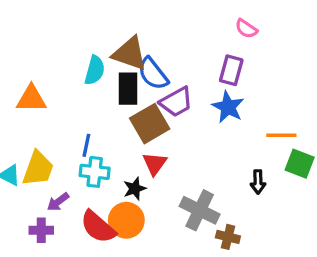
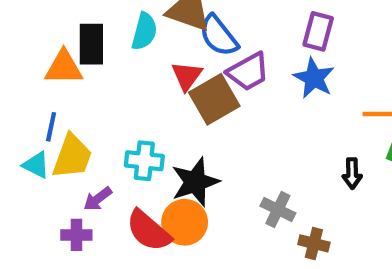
black rectangle: (128, 89) -> (91, 44), moved
blue line: (86, 145) -> (51, 127), moved
red triangle: (155, 164) -> (187, 76), moved
black star: (135, 189) -> (195, 182), size x1.6
gray cross: (200, 210) -> (278, 210), size x0.7

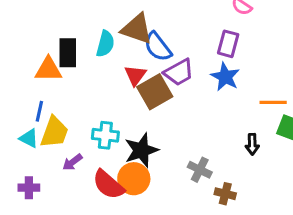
purple cross: (76, 235) -> (29, 188), moved

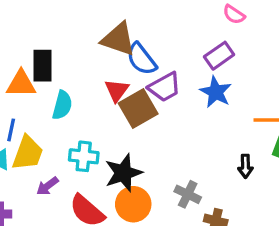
cyan semicircle: (105, 44) -> (62, 105), moved
purple rectangle: (228, 44) -> (219, 56), turned 40
orange circle: (134, 179) -> (133, 204), moved

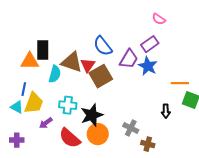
brown triangle: (118, 39) -> (72, 62), moved
purple trapezoid: (165, 87) -> (129, 59), moved, turned -30

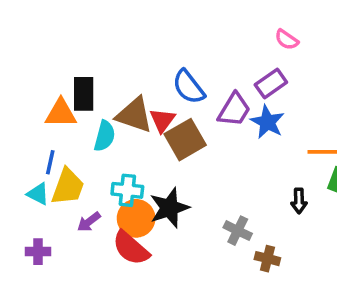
orange circle: (98, 134) -> (136, 218), moved

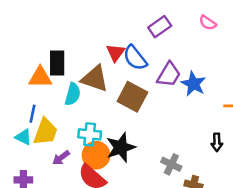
purple rectangle: (271, 83) -> (160, 27), moved
red triangle: (162, 120) -> (116, 53), moved
brown square: (185, 140) -> (132, 97), turned -32

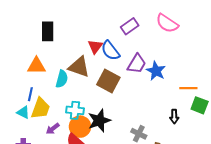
pink semicircle: (208, 23) -> (167, 23), size x1.6
black rectangle: (57, 63) -> (48, 31), moved

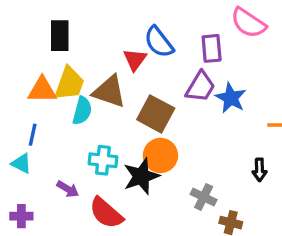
purple rectangle: (130, 26) -> (212, 48), moved, turned -60
blue semicircle: (110, 51) -> (159, 42), moved
yellow trapezoid: (41, 108) -> (69, 84), moved
orange circle: (80, 127) -> (160, 155), moved
purple arrow: (53, 129) -> (68, 189), turned -112

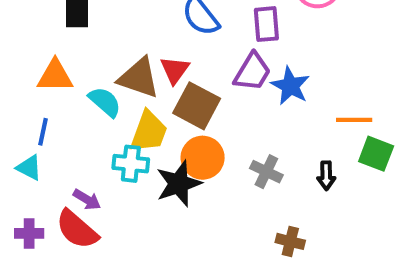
red triangle: (135, 60) -> (175, 70), moved
yellow trapezoid: (69, 84) -> (149, 132), moved
cyan semicircle: (82, 111) -> (105, 102), turned -64
gray cross: (204, 197) -> (266, 172), moved
red semicircle: (106, 213) -> (77, 229), moved

